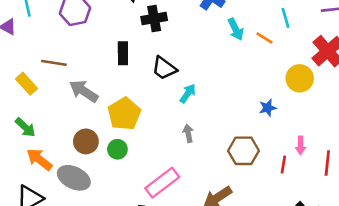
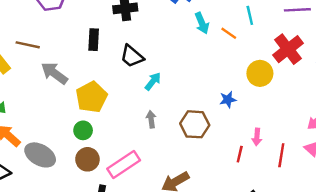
brown circle: (86, 141) -> (87, 159), moved
brown hexagon: (243, 151) -> (195, 124), moved

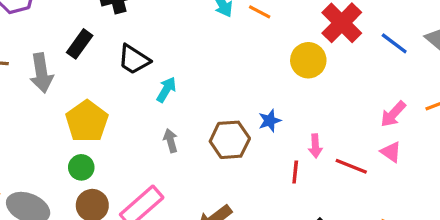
black rectangle: (94, 40) -> (80, 44), turned 40
gray arrow: (54, 73) -> (41, 73), moved, turned -128
blue star: (228, 100) -> (270, 121), moved
red line: (281, 155) -> (351, 166), turned -70

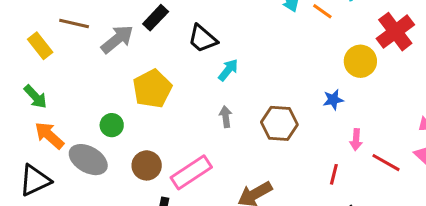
gray arrow: (41, 73) -> (117, 39), turned -128
blue star: (270, 121) -> (333, 100), moved
green circle: (81, 167) -> (112, 125), moved
red line: (295, 172) -> (334, 174), moved

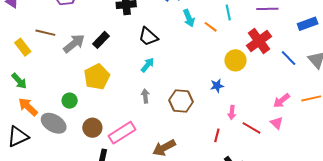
black rectangle: (156, 18) -> (101, 40), moved
black trapezoid: (203, 39) -> (148, 37), moved

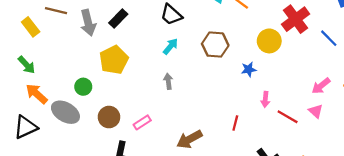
gray arrow: (74, 44) -> (88, 23), turned 115
brown hexagon: (181, 101) -> (215, 45), moved
pink rectangle: (122, 133) -> (142, 122), size x0.6
red line: (217, 135) -> (235, 123), moved

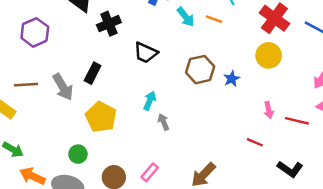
yellow circle: (269, 41) -> (269, 55), moved
cyan arrow: (171, 46) -> (150, 101), moved
blue star: (249, 69) -> (232, 79), moved
red line: (235, 123) -> (255, 142), moved, turned -64

